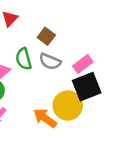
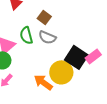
pink rectangle: (83, 64) -> (93, 56), moved
black square: (87, 87) -> (76, 57), turned -35

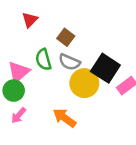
black square: (76, 57) -> (105, 68), moved
yellow circle: (61, 72) -> (84, 83), moved

